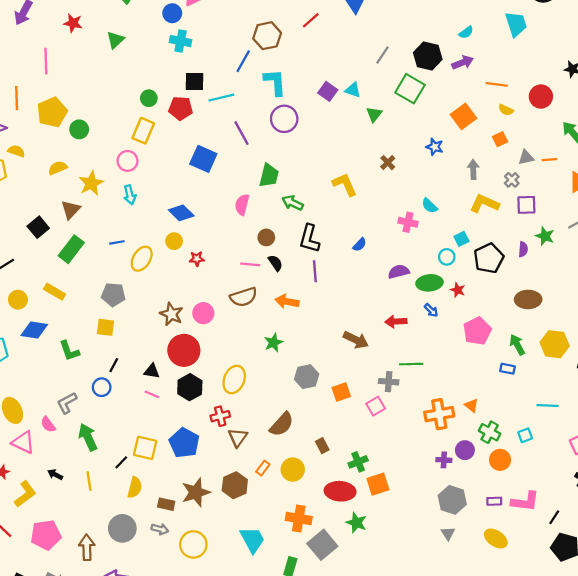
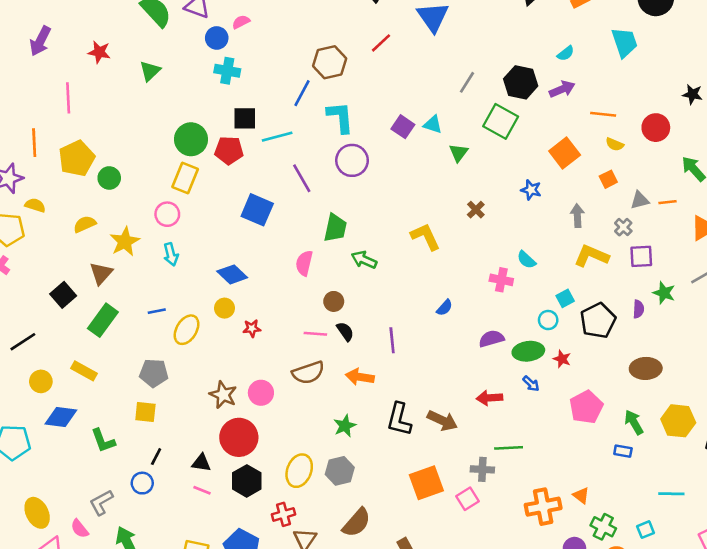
green circle: (149, 98) -> (191, 139), size x1.6
black L-shape: (309, 239) -> (399, 419), moved
gray hexagon: (307, 377) -> (340, 471), moved
orange square: (341, 392) -> (426, 483), size x1.5

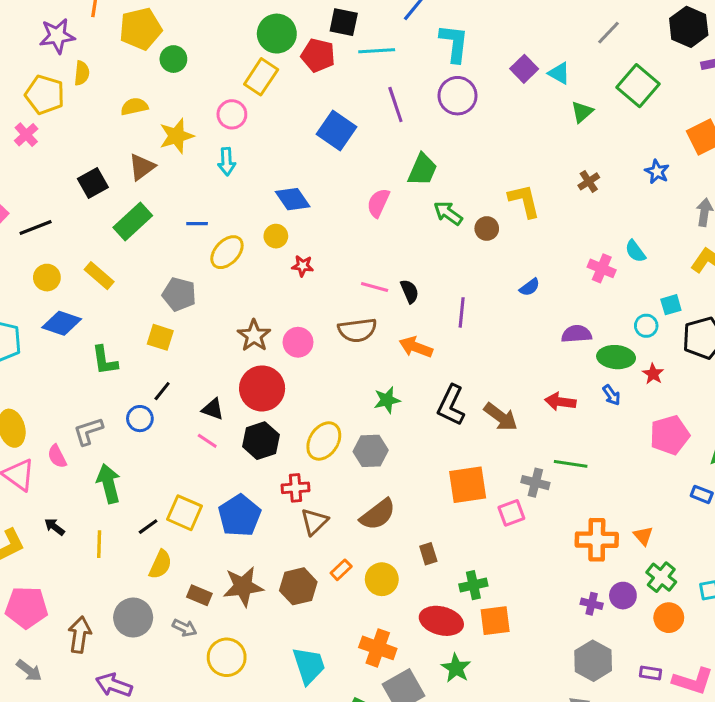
black hexagon: (521, 82) -> (689, 27), moved
yellow semicircle: (35, 205) -> (82, 73), turned 66
brown circle: (334, 301) -> (487, 228), moved

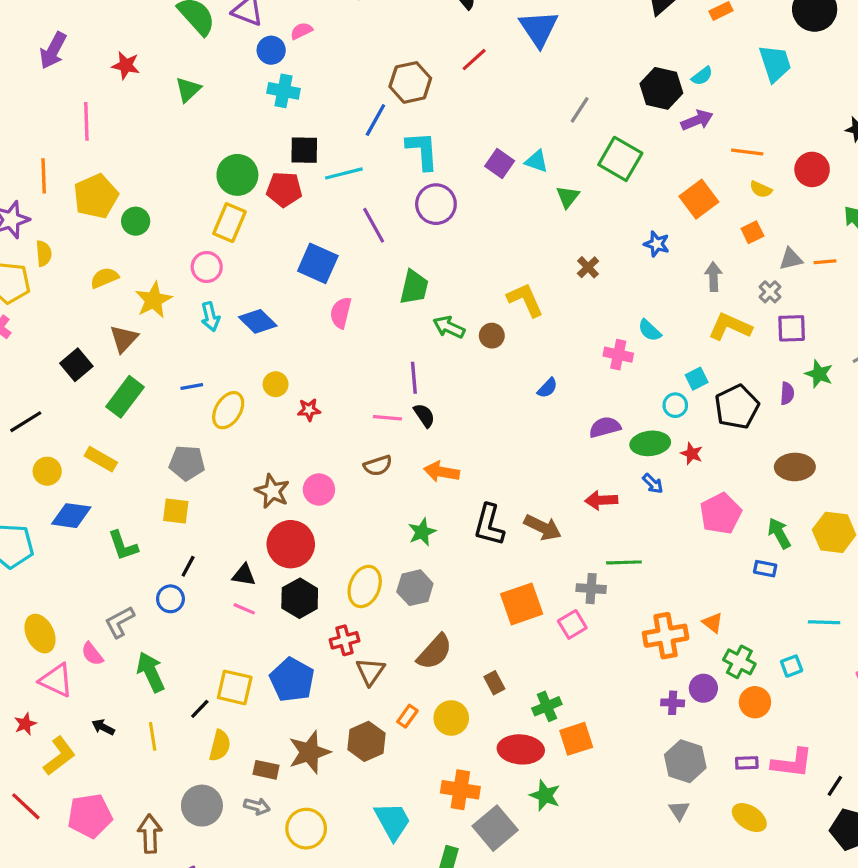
blue diamond: (293, 199) -> (258, 321), moved
pink semicircle: (378, 203) -> (341, 313), moved
purple line: (462, 312) -> (414, 378), moved
brown semicircle: (357, 330) -> (378, 466), size x0.7

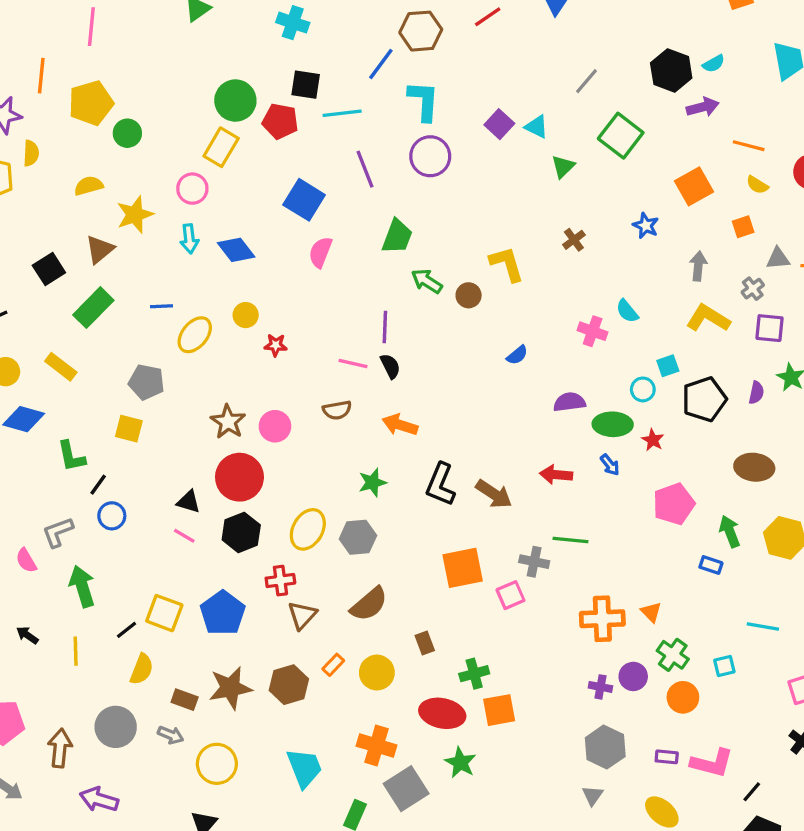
black line: (188, 566) -> (98, 485), moved

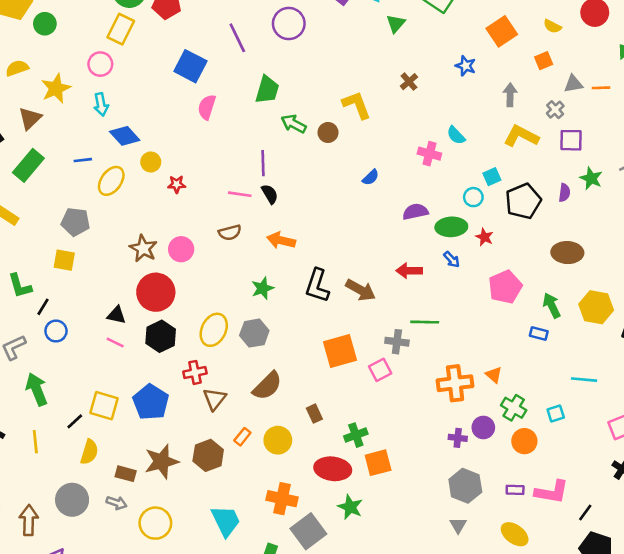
blue diamond: (236, 250) -> (125, 136), moved

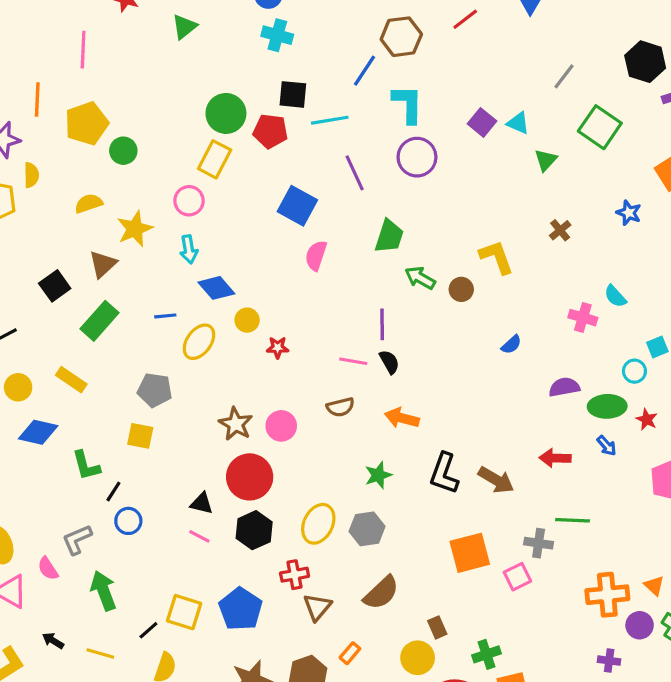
purple circle: (483, 427) -> (640, 625), moved
yellow circle: (278, 440) -> (418, 658), moved
yellow line: (35, 442) -> (100, 653), turned -70

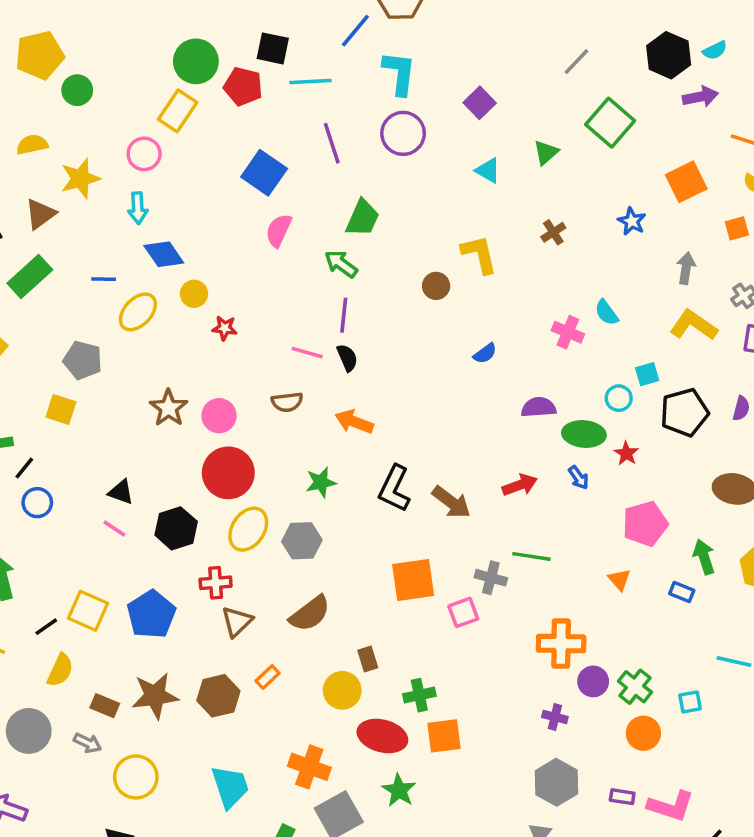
cyan triangle: (518, 123) -> (488, 170), moved
green arrow: (420, 278) -> (341, 264), moved
red arrow: (555, 458) -> (520, 485), turned 152
red circle: (250, 477) -> (228, 473), moved
orange triangle: (654, 586) -> (619, 580), moved

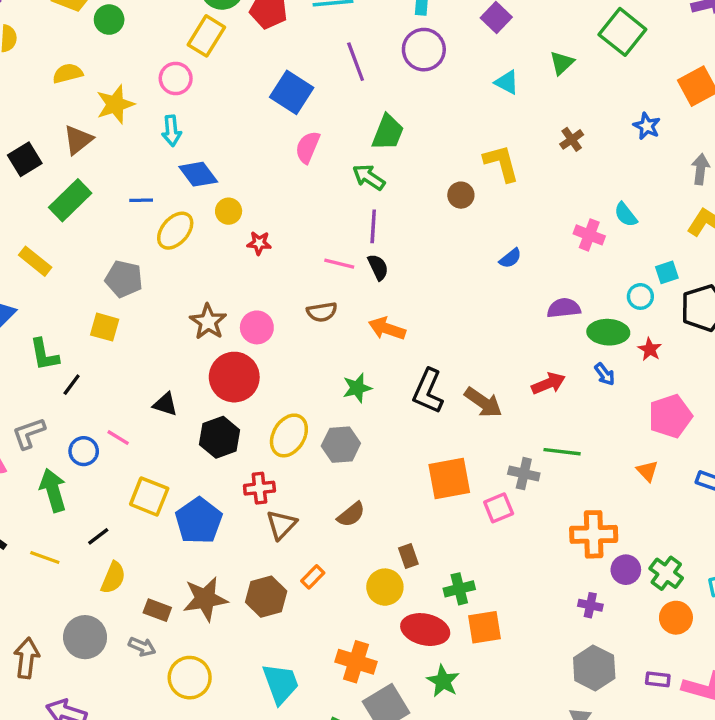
red circle: (228, 473) -> (234, 377), moved
blue circle: (37, 503) -> (84, 451), moved
pink line: (114, 528) -> (118, 438), moved
yellow square: (88, 611) -> (149, 496), moved
brown semicircle: (310, 614) -> (351, 514), size x0.7

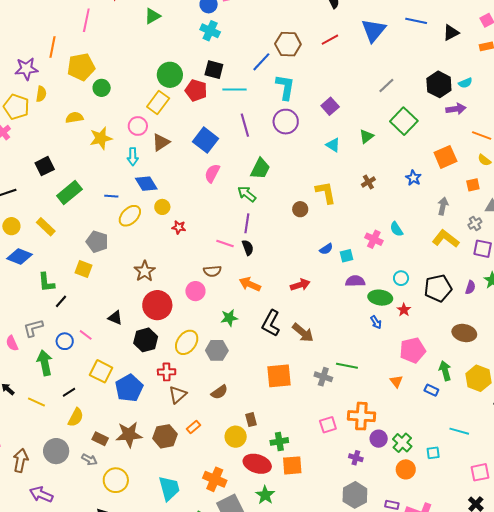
brown triangle: (78, 140) -> (161, 142), moved
cyan square: (667, 272) -> (346, 256), moved
pink circle: (257, 327) -> (195, 291), moved
red arrow: (548, 383) -> (300, 285), moved
pink square: (499, 508) -> (328, 425), moved

